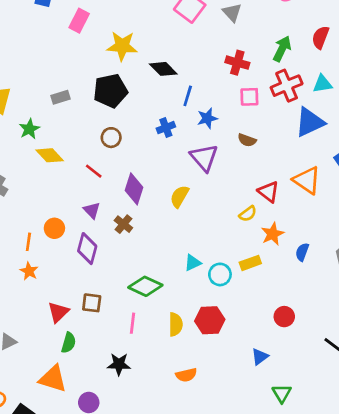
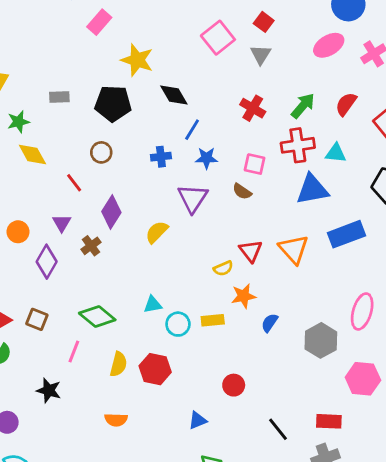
pink square: (249, 97) -> (255, 164), moved

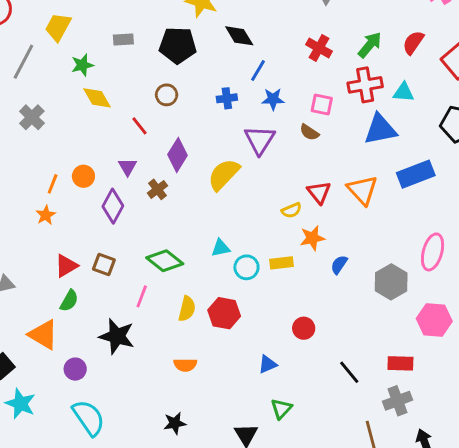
yellow semicircle: (157, 232) -> (224, 175), size x1.4
black star: (49, 391) -> (117, 336), size x1.4

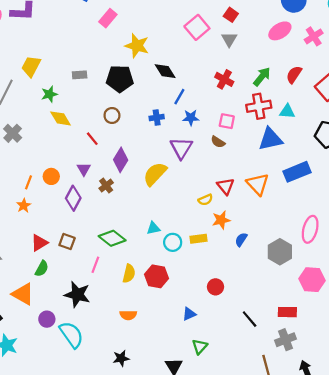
cyan semicircle: (89, 418) -> (71, 335), moved

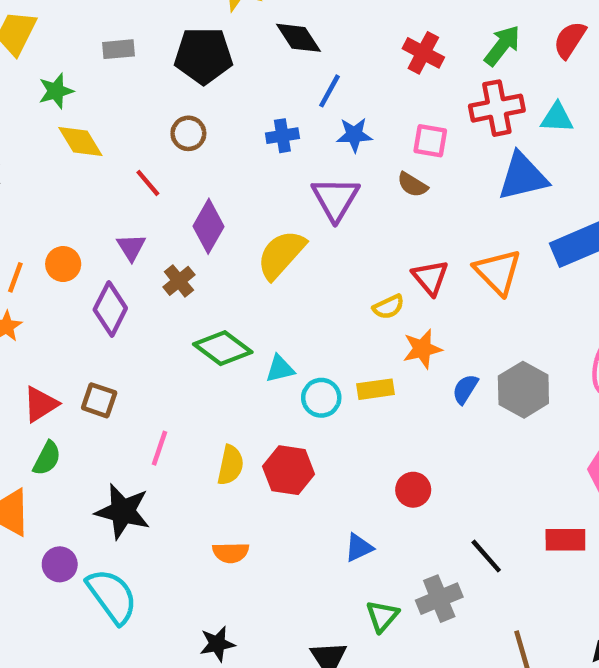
green diamond: (112, 238) -> (223, 348), moved
gray hexagon: (280, 252) -> (523, 390), moved
gray cross: (286, 340) -> (439, 599), moved

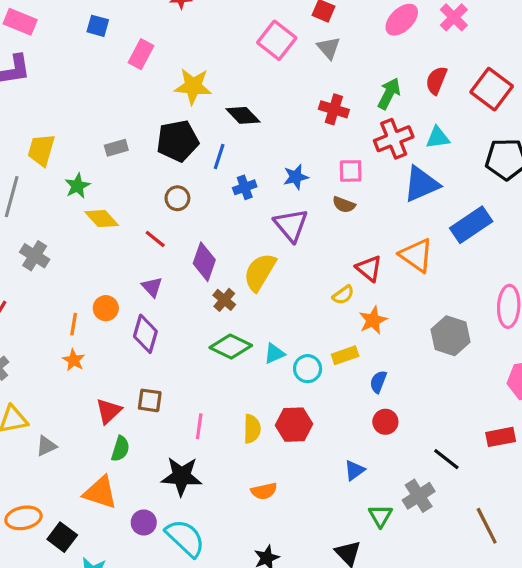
blue line: (330, 91) -> (219, 156), moved
brown cross: (179, 281) -> (224, 300), moved
blue semicircle: (465, 389) -> (378, 382), moved

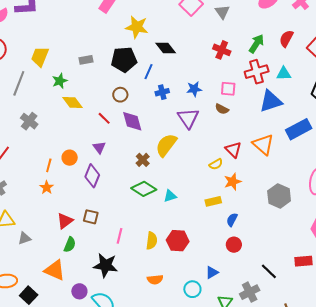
purple diamond: (204, 262) -> (132, 121), moved, turned -40
cyan circle: (308, 369) -> (192, 289), moved

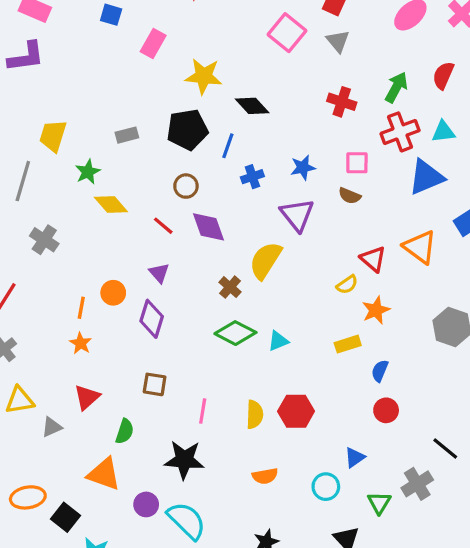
red triangle: (65, 221) -> (87, 397), moved

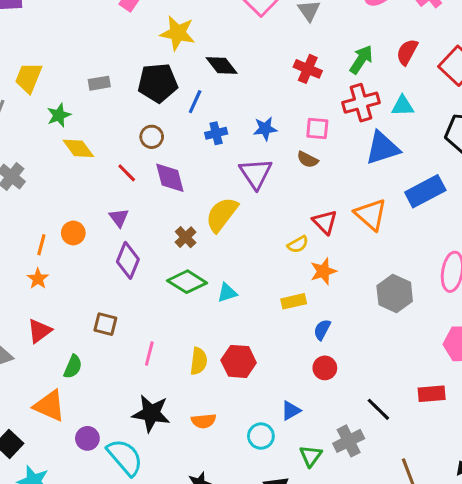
purple diamond: (152, 319) -> (128, 260), moved
black star: (184, 460) -> (151, 413), moved

